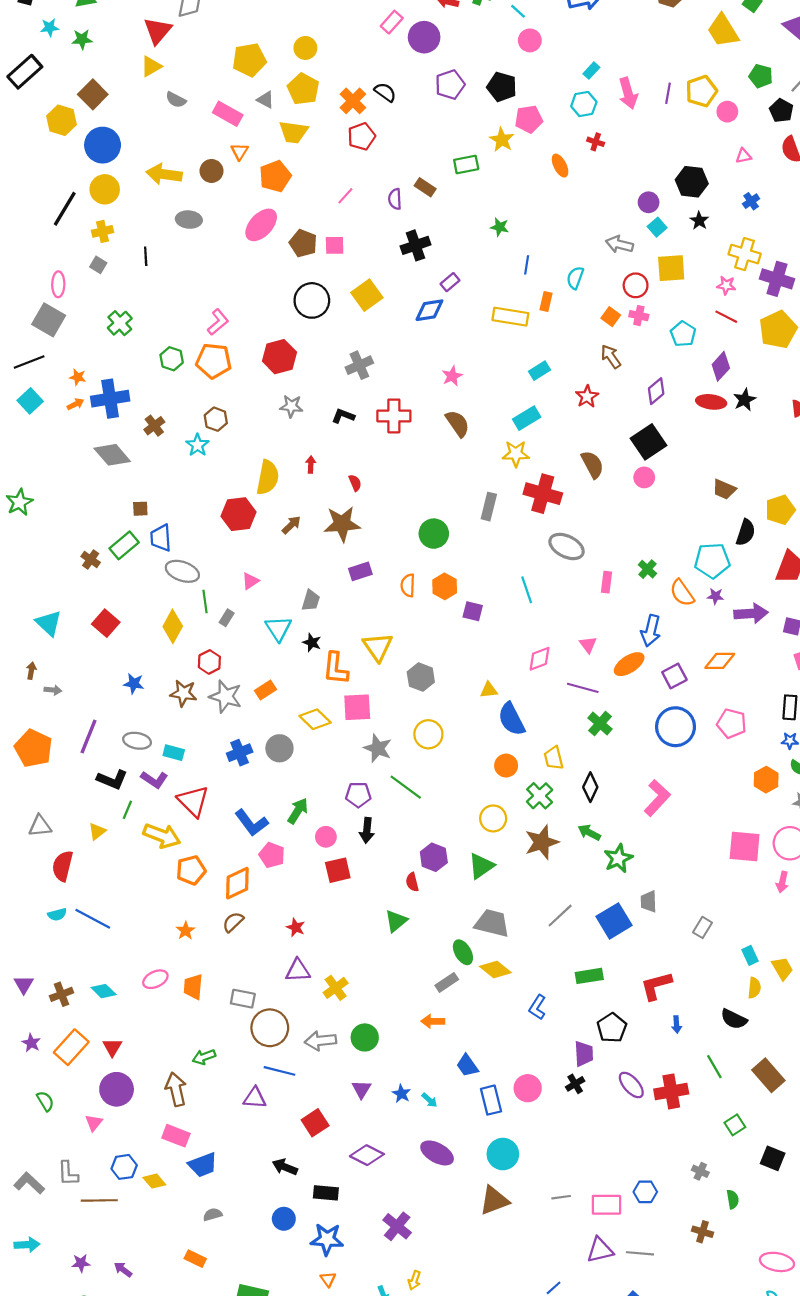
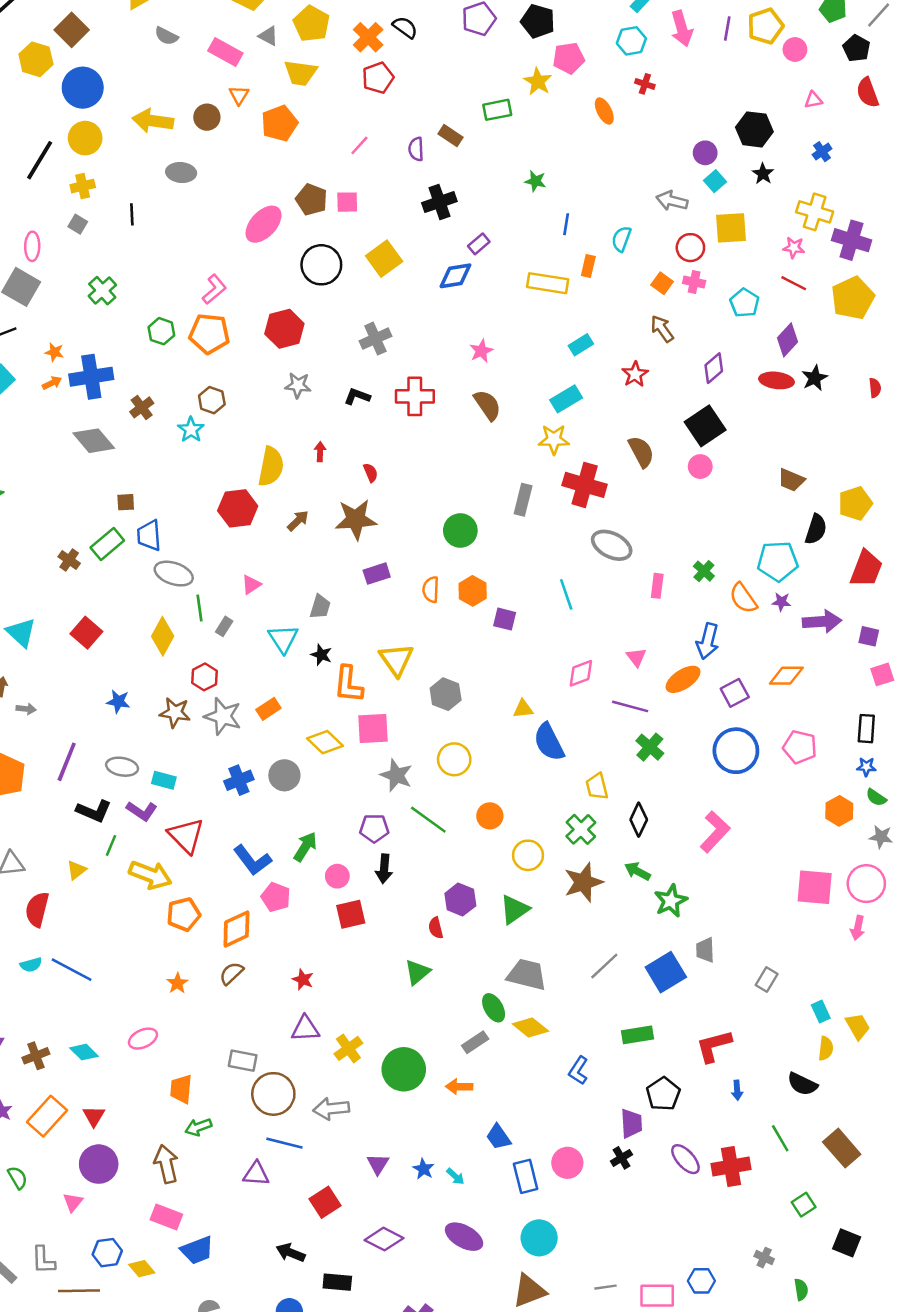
pink ellipse: (261, 225) -> (264, 224), moved
orange circle: (506, 766) -> (490, 816), moved
orange trapezoid: (193, 987) -> (181, 1089), moved
green circle: (365, 1037) -> (404, 1069), moved, size x1.4

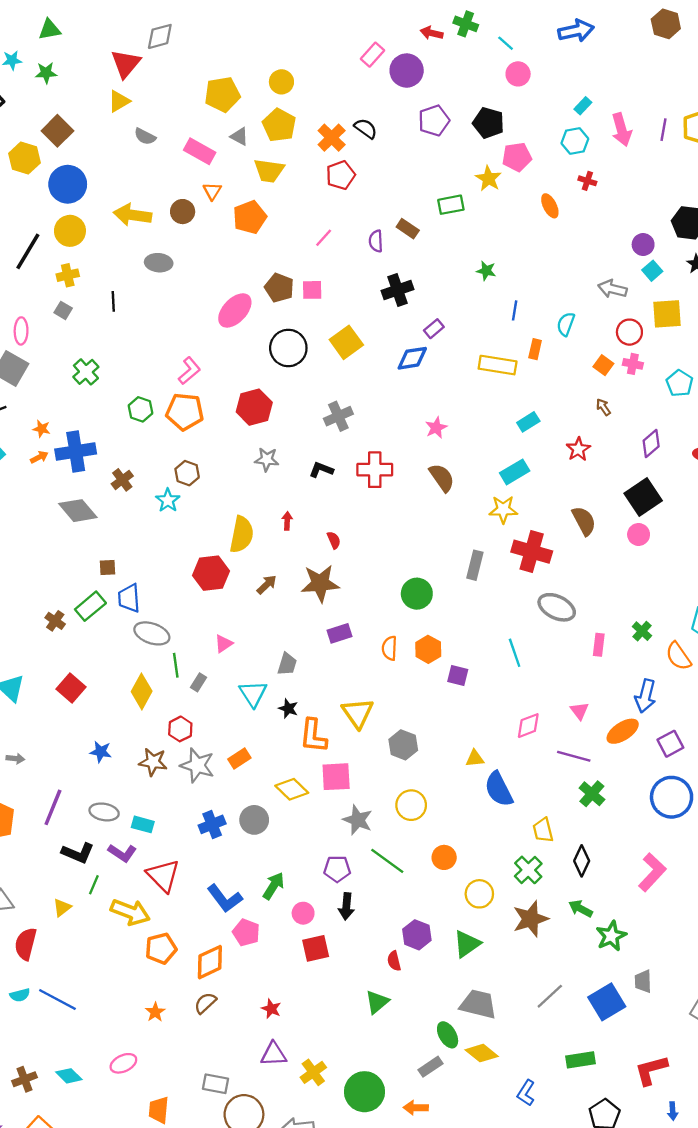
brown arrow: (662, 329) -> (603, 407), size x0.7

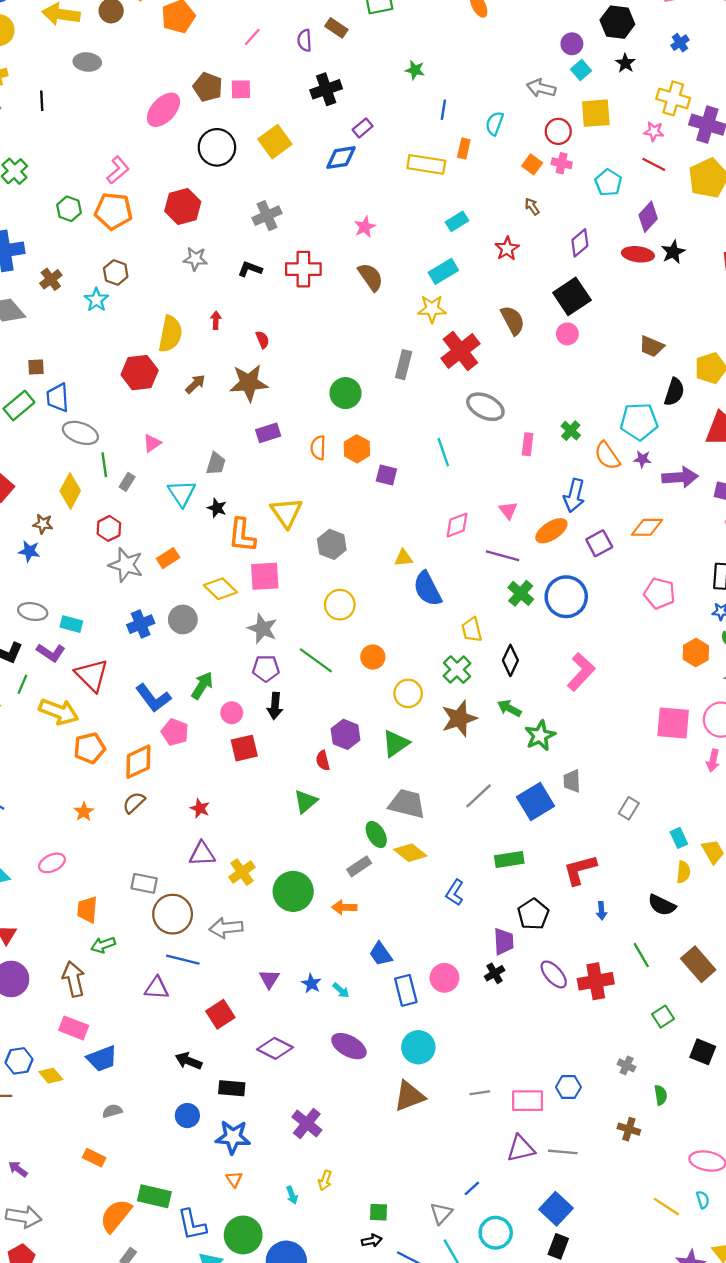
red cross: (532, 552) -> (460, 351), turned 36
brown star: (153, 762) -> (43, 524), moved, size x0.7
blue circle: (672, 797) -> (566, 597), moved
gray star: (358, 820) -> (262, 629), moved

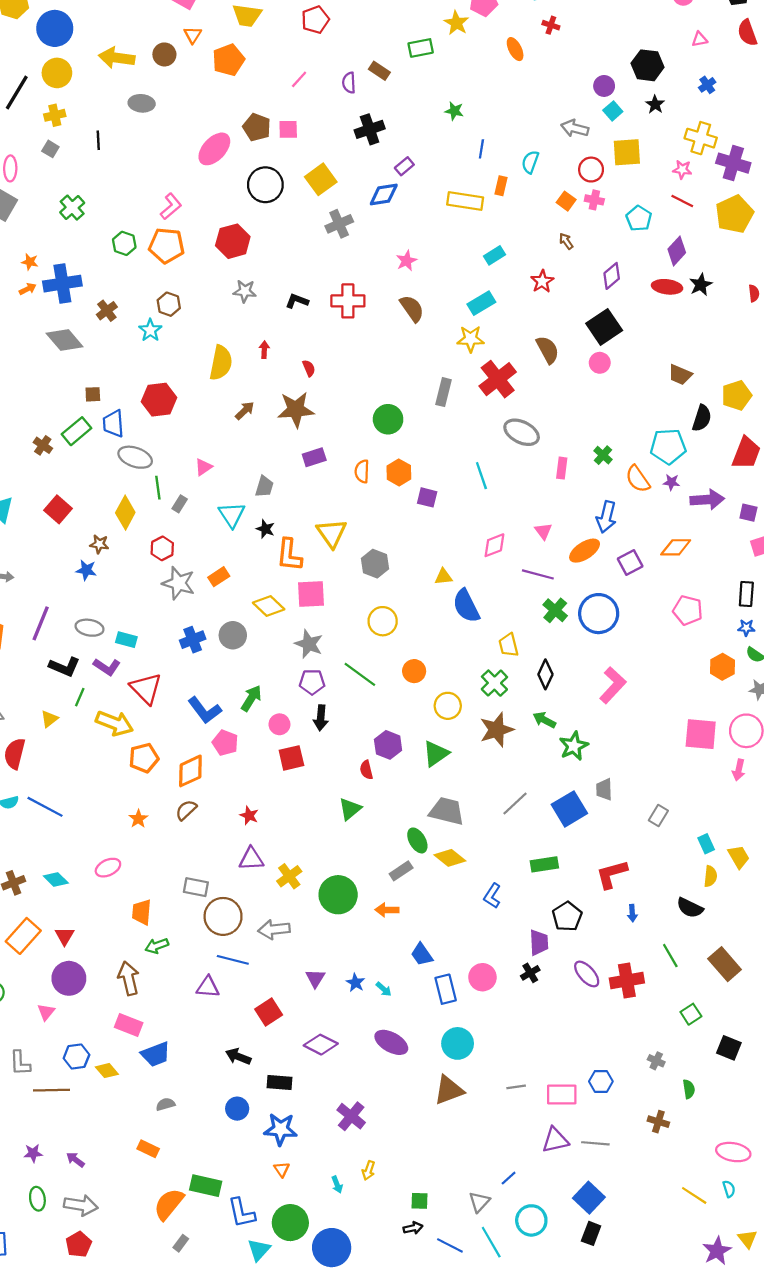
gray cross: (267, 216) -> (339, 224), moved
red hexagon: (140, 373) -> (159, 400), moved

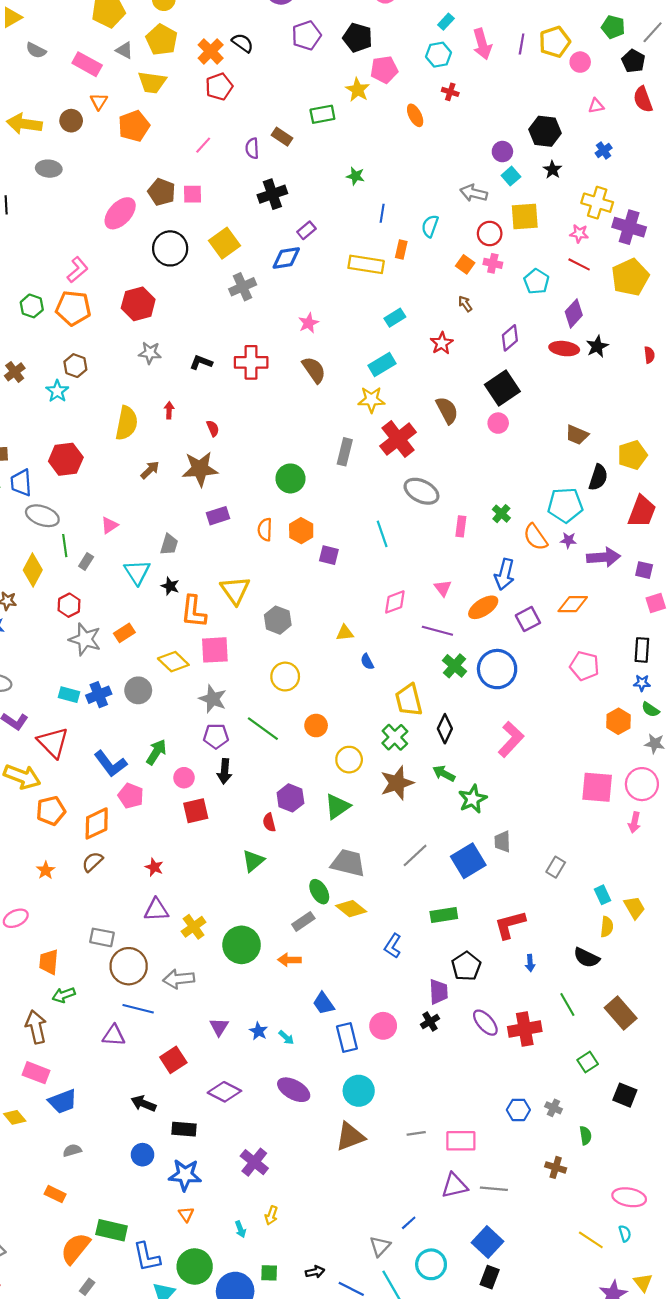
blue semicircle: (466, 606) -> (367, 662), size x0.5
cyan rectangle: (126, 640) -> (69, 695), moved
yellow trapezoid: (509, 645) -> (409, 700), size x1.4
blue hexagon: (601, 1081) -> (518, 1110), moved
green square: (420, 1201) -> (269, 1273), moved

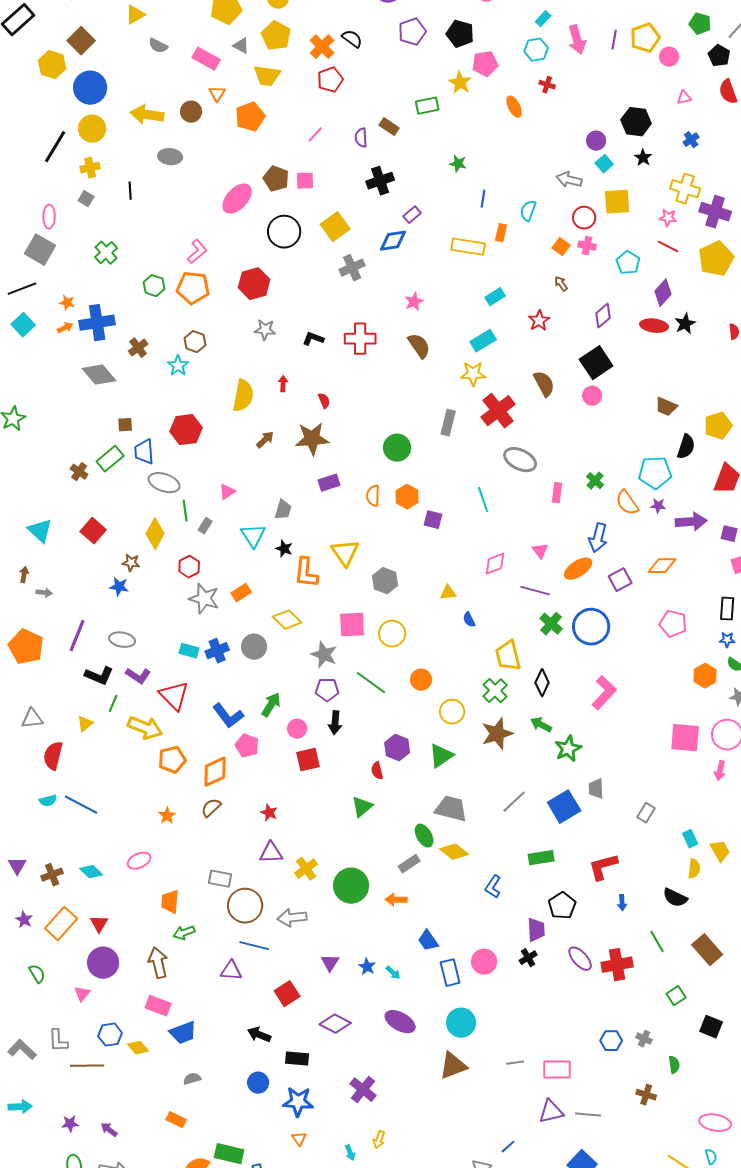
pink square: (215, 650) -> (352, 625), moved

